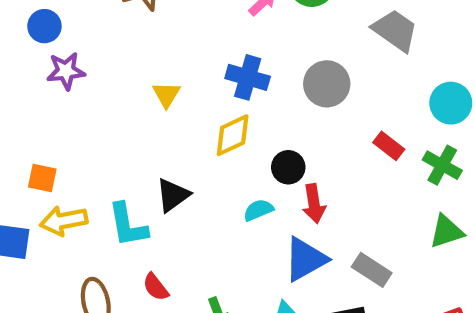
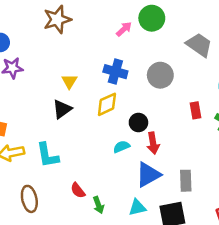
red rectangle: (389, 146) -> (195, 110), turned 42
black triangle: (173, 195) -> (62, 109), moved
gray rectangle: (372, 270) -> (186, 181), turned 55
red semicircle: (156, 287) -> (78, 190), moved

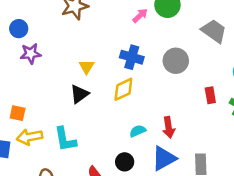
black circle: (138, 122) -> (125, 162), moved

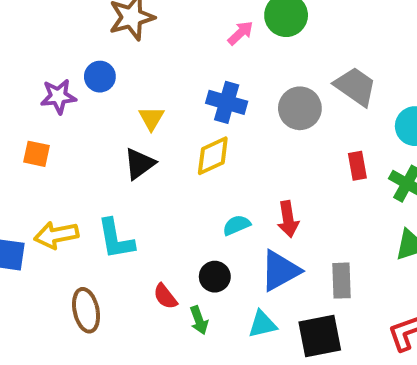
blue circle: (19, 29) -> (100, 77), moved
gray trapezoid: (214, 31) -> (355, 86), moved
orange square: (18, 113) -> (37, 154), moved

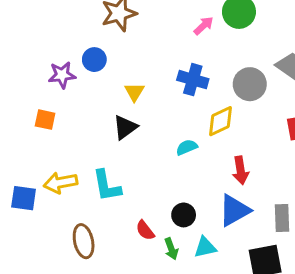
yellow diamond: (213, 156) -> (221, 121), moved
cyan semicircle: (237, 225) -> (187, 147), moved
cyan triangle: (262, 324) -> (205, 247), moved

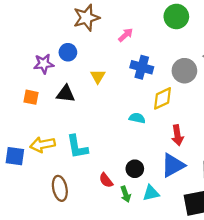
pink arrow: (204, 26) -> (126, 35), moved
black triangle: (125, 127) -> (66, 94), moved, turned 42
cyan semicircle: (187, 147) -> (137, 118), turned 35

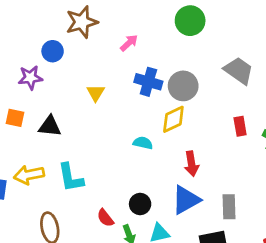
blue circle: (68, 52) -> (53, 51), moved
gray circle: (184, 71) -> (183, 86), moved
black triangle: (66, 94) -> (50, 126), moved

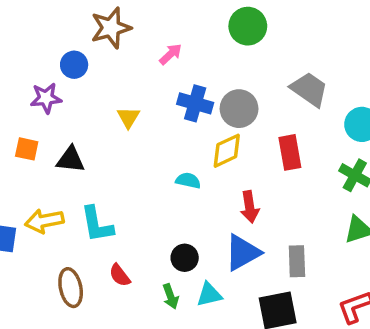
red rectangle: (240, 126) -> (290, 152), moved, size x1.4
red semicircle: (105, 218) -> (120, 275), moved

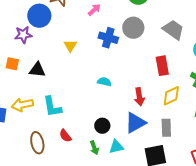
blue circle: (74, 65) -> (39, 16), size x1.5
gray circle: (239, 109) -> (133, 28), moved
yellow diamond: (227, 151) -> (171, 96), moved

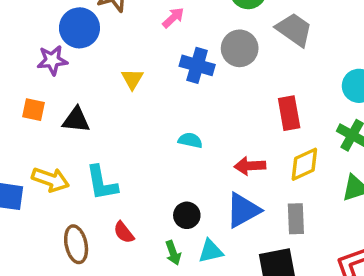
gray trapezoid: (173, 30) -> (294, 30), moved
red arrow: (139, 97) -> (250, 166), turned 96
yellow arrow: (22, 105) -> (51, 180), turned -150

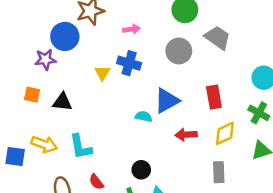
pink arrow: (173, 18) -> (132, 29), turned 35
blue cross: (197, 65) -> (129, 63), moved
blue triangle: (243, 210) -> (167, 101), moved

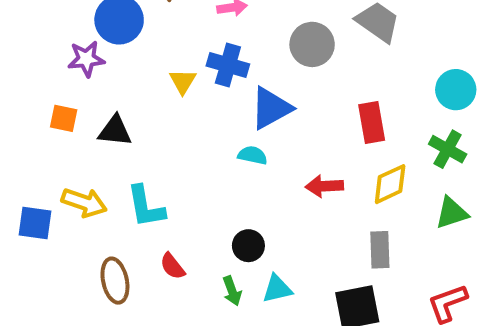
blue triangle: (167, 101) -> (271, 108), moved

